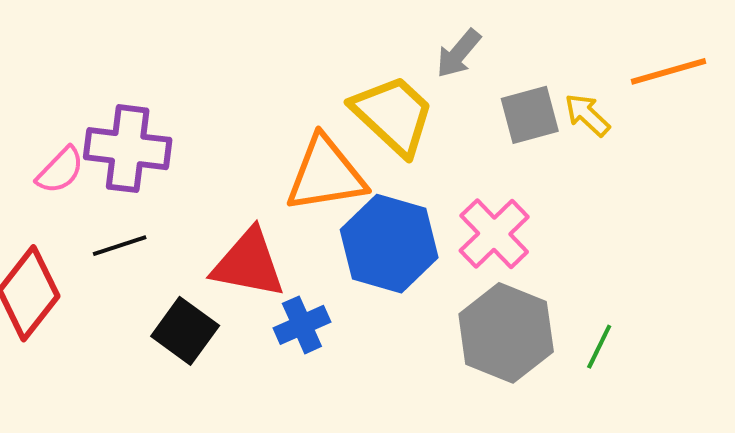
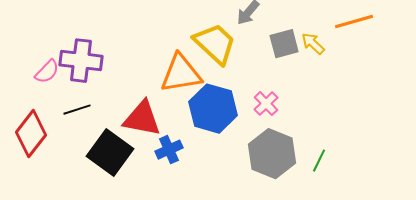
pink cross: (494, 234) -> (266, 104), size x0.7
black square: (185, 331) -> (110, 153), size x1.4

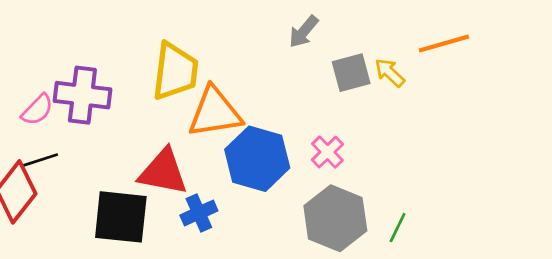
yellow trapezoid: (215, 44) -> (175, 71), moved, turned 54
black line: (77, 110) -> (40, 160), moved
black square: (110, 153) -> (121, 217), turned -30

